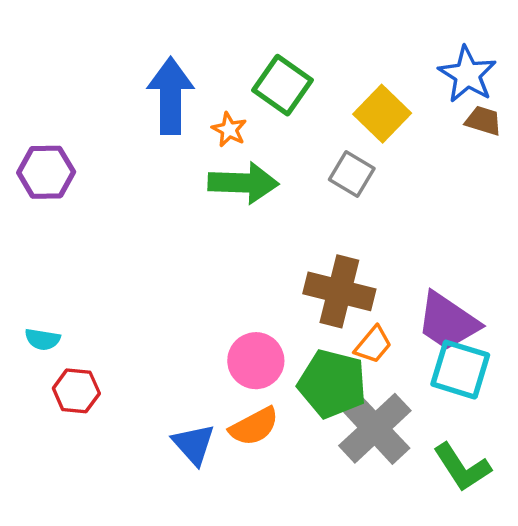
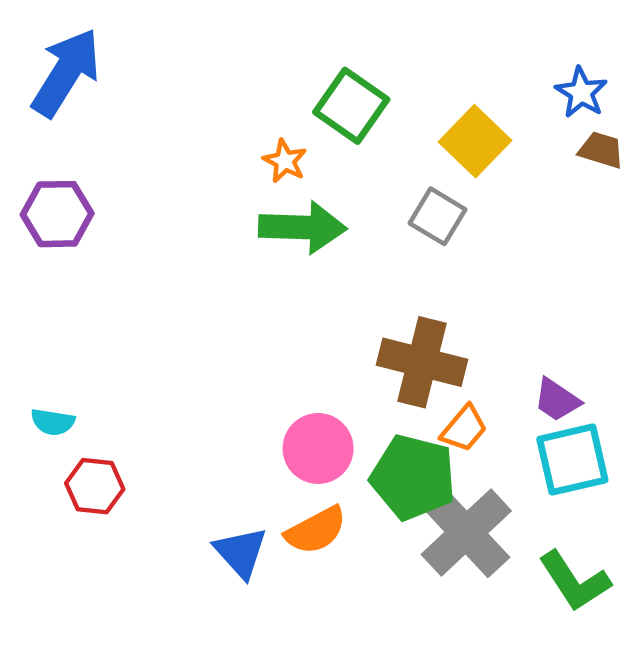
blue star: (467, 74) -> (581, 92), size x0.7
blue arrow: (171, 96) -> (66, 73), moved, turned 32
purple trapezoid: (448, 322) -> (557, 400), size x0.6
cyan square: (460, 370) -> (572, 460), turned -30

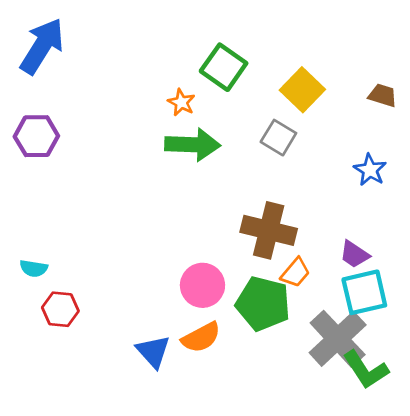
blue star: (581, 92) -> (370, 170), moved
gray cross: (466, 533) -> (338, 339), moved

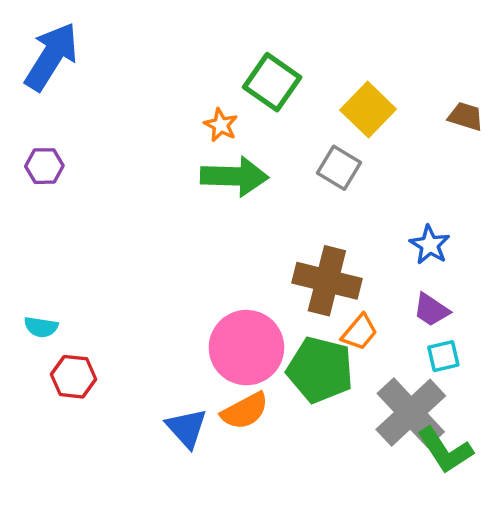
purple hexagon: (36, 136) -> (44, 166), size x0.7
blue star: (370, 170) -> (430, 245), moved
pink circle: (202, 285) -> (246, 348), size x1.4
cyan square: (364, 292) -> (443, 356), size x0.6

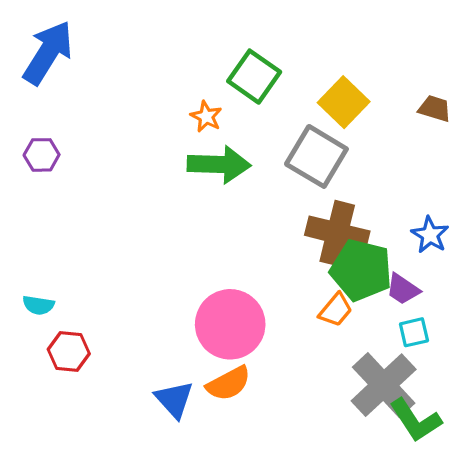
gray square: (339, 168) -> (316, 156), size x1.5
blue star: (430, 245) -> (430, 235), moved
brown cross: (327, 281) -> (337, 233), moved
green pentagon: (320, 370) -> (361, 270), moved

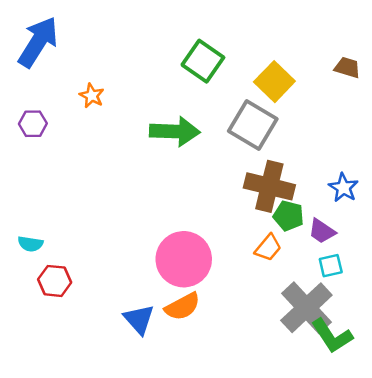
brown trapezoid: (435, 109) -> (347, 68), moved
orange star: (206, 117) -> (92, 96), moved
green pentagon: (361, 270) -> (289, 216), size x0.6

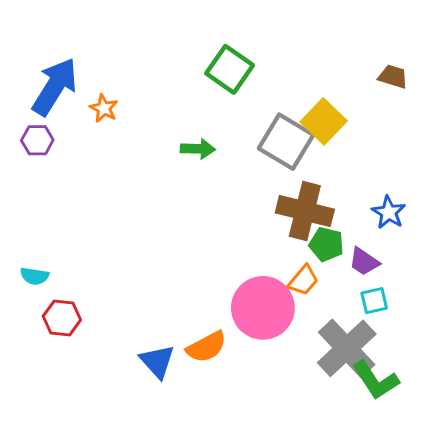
blue arrow: (38, 42) -> (55, 87), moved
yellow square: (274, 82) -> (324, 121), moved
green arrow: (175, 131) -> (198, 149), size x0.6
pink circle: (184, 259) -> (263, 308), moved

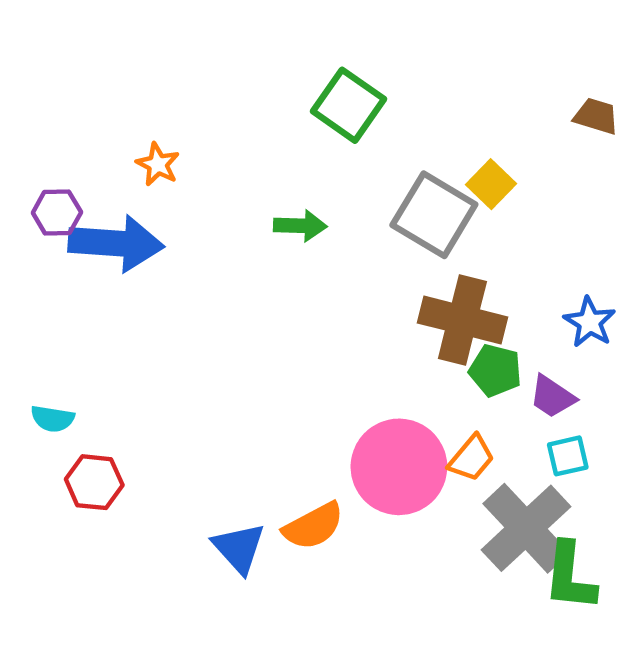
blue arrow: (55, 87) -> (116, 243), moved, turned 62
yellow square: (324, 121) -> (491, 184), size x0.7
orange trapezoid: (303, 280) -> (471, 458), moved
green L-shape: (376, 380) -> (570, 576), turned 39

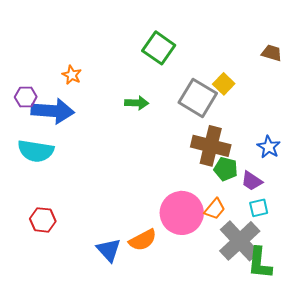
cyan semicircle: (53, 419) -> (36, 151), moved, size x1.8

